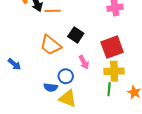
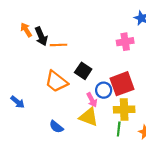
blue circle: (66, 76) -> (104, 90), moved
blue semicircle: (51, 87) -> (56, 127), turned 32
yellow triangle: (68, 98) -> (89, 117), moved

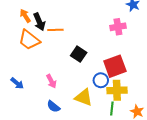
orange trapezoid: (56, 82) -> (29, 40), moved
blue circle: (104, 90) -> (101, 80), moved
pink arrow: (92, 100) -> (51, 81), moved

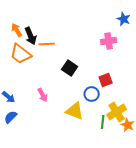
red square: (115, 66) -> (106, 80), size x0.6
yellow cross: (117, 90) -> (117, 112), moved, turned -30
blue semicircle: (53, 106) -> (11, 117), moved, turned 96

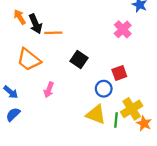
pink cross: (109, 41) -> (123, 29), turned -35
orange trapezoid: (21, 54) -> (29, 60), moved
pink arrow: (43, 95) -> (49, 90), turned 48
yellow triangle: (75, 111) -> (96, 114), moved

